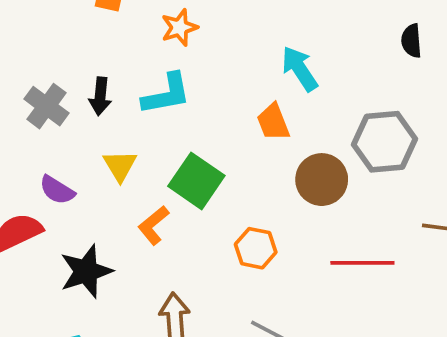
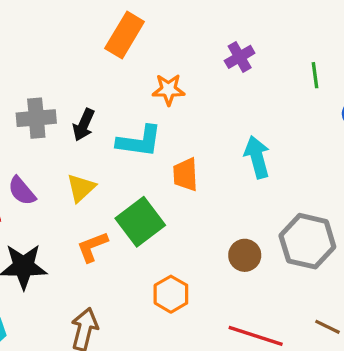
gray cross: (47, 106) -> (36, 118), turned 30
orange trapezoid: (273, 122) -> (185, 175), moved
brown circle: (322, 180) -> (245, 255), size x0.7

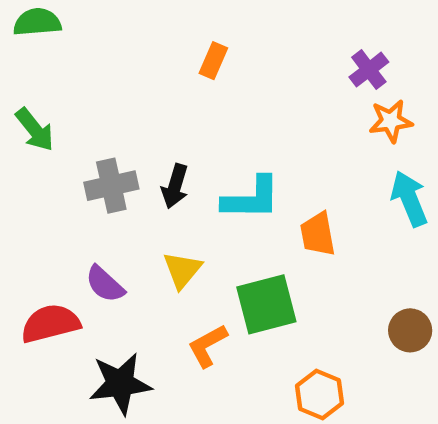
orange rectangle: (125, 35) -> (213, 61), size x0.6
orange star: (169, 90) -> (391, 121), moved
green square: (140, 222) -> (266, 304), turned 30

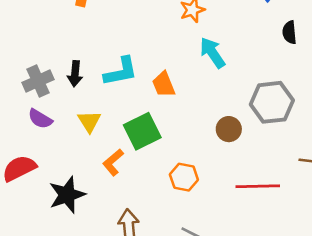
purple semicircle: (105, 284) -> (40, 119), moved

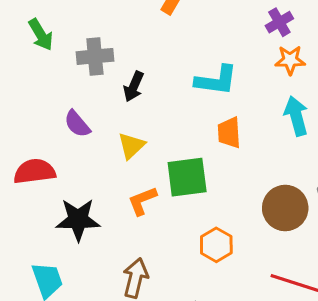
cyan L-shape: (121, 72) -> (216, 80), moved
gray cross: (38, 81) -> (95, 56), moved
brown circle: (229, 129) -> (285, 208), size x1.5

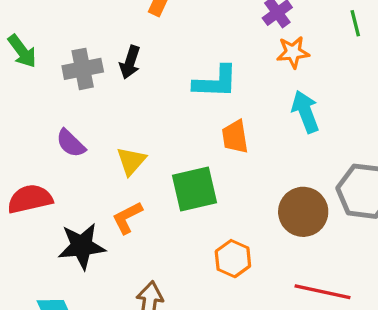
black arrow: (134, 87) -> (130, 62), moved
orange L-shape: (142, 201) -> (127, 218), moved

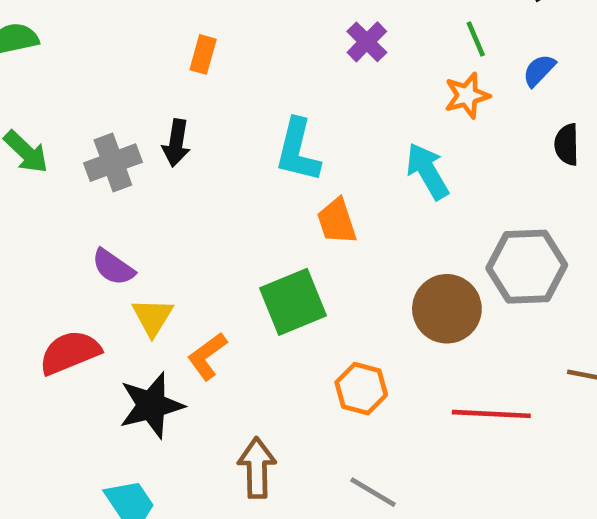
orange star: (293, 52) -> (467, 95), moved
cyan L-shape: (216, 82) -> (298, 150), turned 111
yellow triangle: (131, 161) -> (153, 317), moved

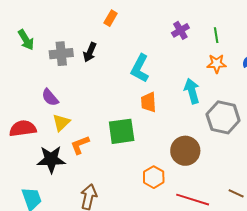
green line: (476, 39) -> (216, 35), moved
gray hexagon: (527, 267) -> (223, 117), moved
orange hexagon: (361, 389) -> (154, 177), moved

